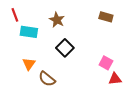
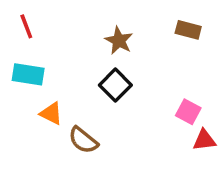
brown star: (57, 20) -> (119, 41), moved
cyan rectangle: (29, 32) -> (28, 74), moved
orange triangle: (29, 64) -> (51, 113), turned -40

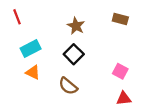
cyan rectangle: (28, 74) -> (31, 49), moved, turned -36
brown semicircle: (83, 140) -> (68, 86), moved
red triangle: (204, 140) -> (124, 99), moved

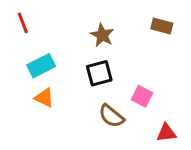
black square: (74, 54) -> (99, 73), turned 30
pink square: (120, 71) -> (142, 96), moved
brown semicircle: (68, 86) -> (111, 116), moved

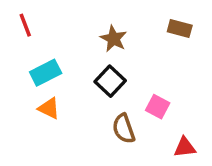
black square: (99, 73) -> (110, 81), turned -32
brown semicircle: (111, 116) -> (124, 129), turned 32

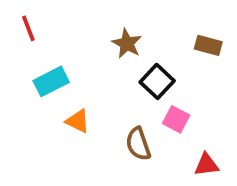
brown rectangle: (180, 28) -> (208, 45), moved
black square: (110, 81) -> (157, 81), moved
orange triangle: (49, 108) -> (78, 121), moved

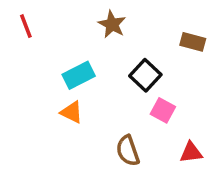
brown star: (127, 44) -> (112, 24), moved
cyan rectangle: (51, 81) -> (79, 75), moved
brown semicircle: (138, 144) -> (128, 151), moved

